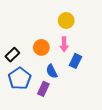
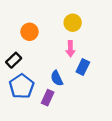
orange circle: (41, 47) -> (30, 32), moved

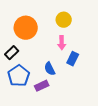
orange circle: (30, 32) -> (26, 28), size x1.5
purple rectangle: (48, 98) -> (42, 86), turned 40

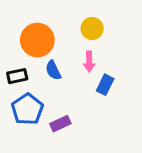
black rectangle: (12, 53) -> (17, 76), turned 32
blue semicircle: (50, 69) -> (53, 70), moved

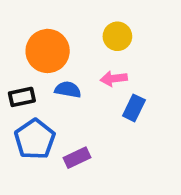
pink arrow: (89, 62) -> (114, 79), turned 84
blue semicircle: (53, 70) -> (68, 90), turned 126

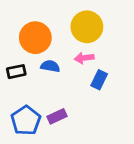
yellow circle: (117, 36) -> (87, 27), size x1.5
blue pentagon: (35, 139) -> (26, 120), moved

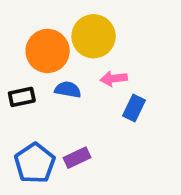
yellow circle: (87, 27) -> (94, 36), moved

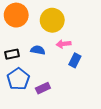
orange circle: (48, 51) -> (16, 15), moved
blue pentagon: (35, 163) -> (18, 79), moved

